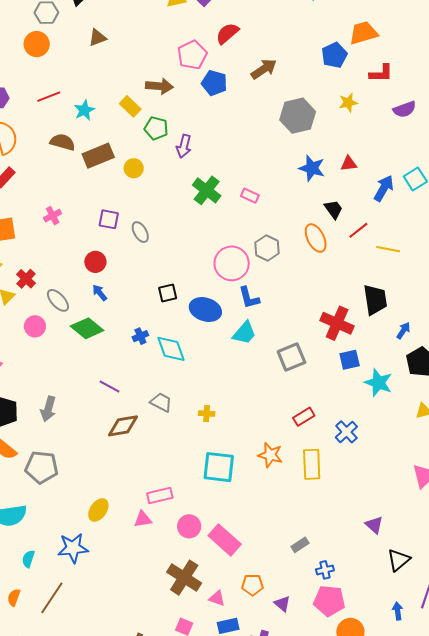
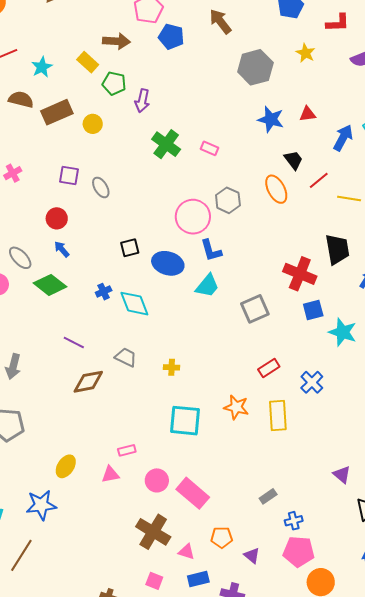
brown arrow: (264, 69) -> (220, 21), turned -92
yellow star: (348, 103) -> (306, 53), turned -30
pink rectangle: (160, 495) -> (127, 450), size x0.7

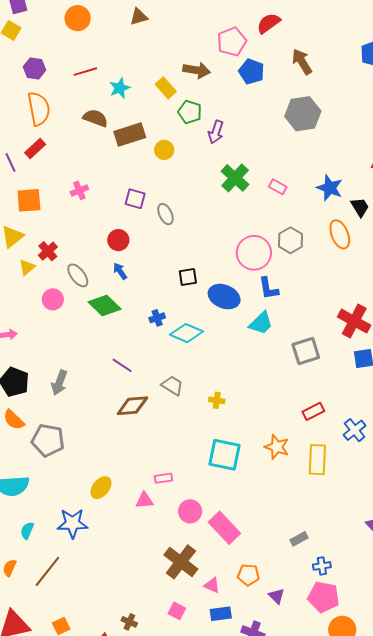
gray hexagon: (255, 67) -> (303, 114), moved
blue star: (271, 119) -> (330, 188), moved
cyan diamond: (134, 304) -> (187, 333), turned -52

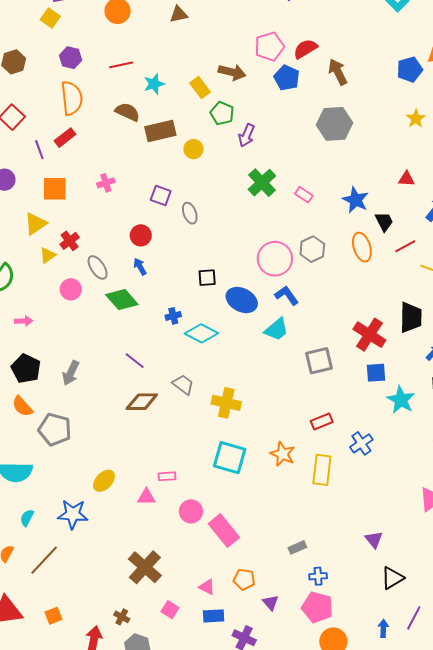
red semicircle: (269, 23) -> (305, 49), moved
blue L-shape: (268, 288) -> (287, 295), turned 150
yellow cross: (217, 400) -> (226, 403), size x1.8
brown cross: (181, 562) -> (145, 567), moved

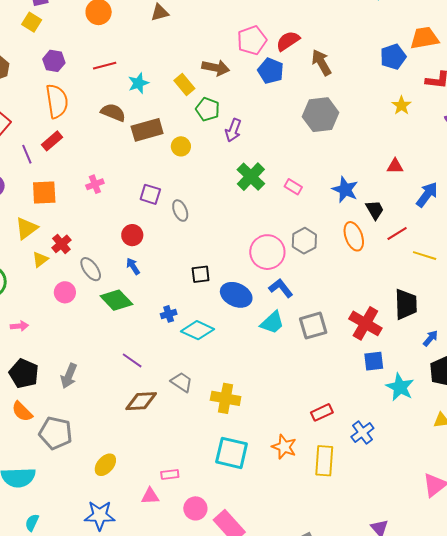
gray square: (319, 361) -> (313, 326), moved
yellow ellipse: (104, 481) -> (105, 465), moved
blue star: (73, 514) -> (100, 515), moved

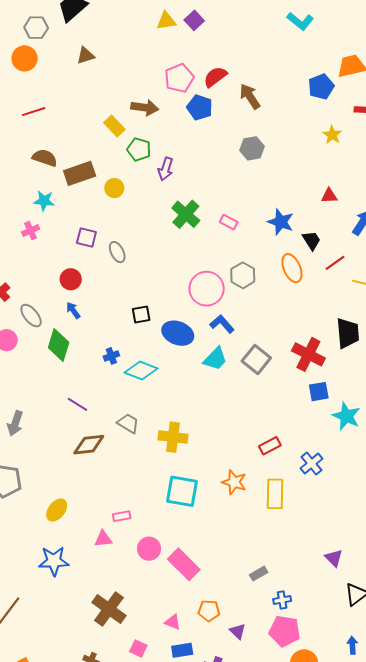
cyan star: (138, 83) -> (44, 201), moved, turned 30
gray hexagon: (321, 115) -> (252, 148), size x0.7
green diamond: (116, 300) -> (59, 345), turned 64
gray square: (313, 326) -> (256, 360), turned -32

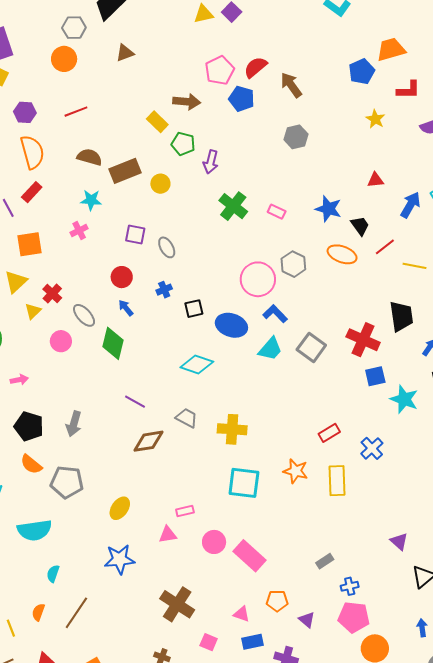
orange ellipse: (292, 268) -> (342, 254), turned -44
blue cross: (111, 356) -> (164, 290), moved

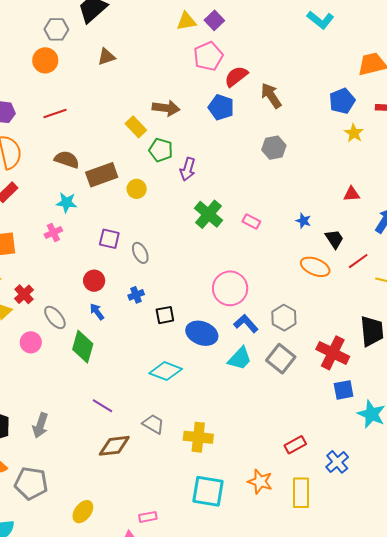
pink pentagon: (220, 70) -> (208, 56), moved
blue pentagon: (362, 72) -> (342, 101), moved
blue star: (328, 209) -> (303, 221), size x0.6
gray hexagon: (293, 264) -> (284, 318), moved

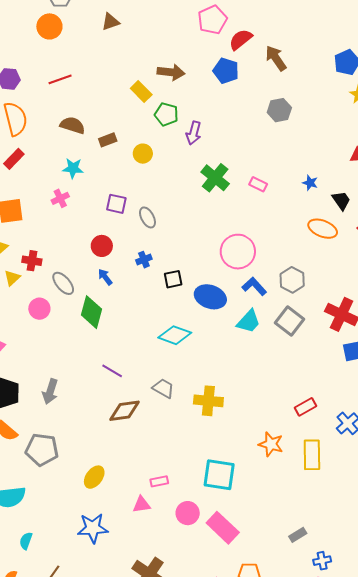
brown rectangle: (102, 175) -> (108, 140), size x0.6
red cross: (24, 294) -> (32, 261), turned -36
cyan square: (208, 491) -> (219, 475), moved

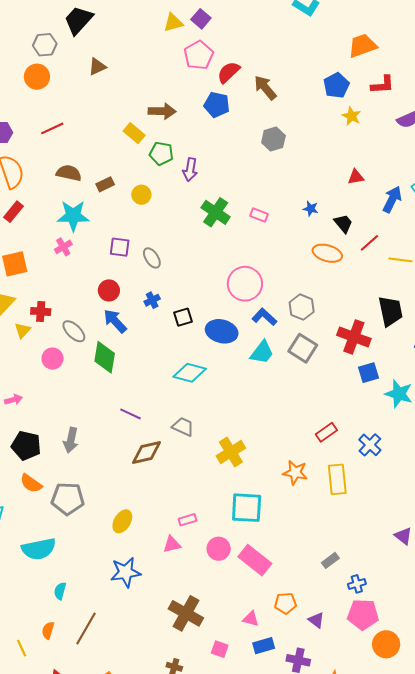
cyan star: (73, 168) -> (73, 216), size x1.5
blue arrow: (105, 277) -> (115, 321), size x1.5
yellow cross: (208, 401) -> (231, 452), moved, turned -32

